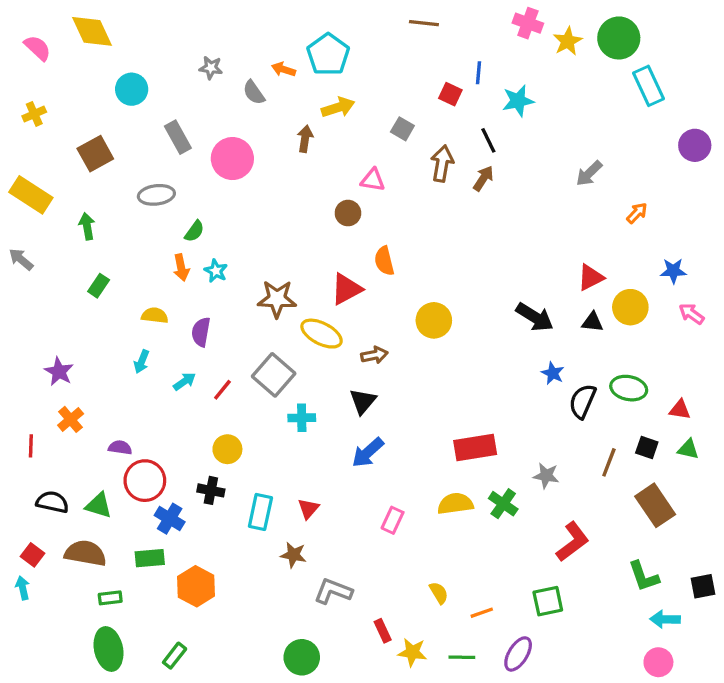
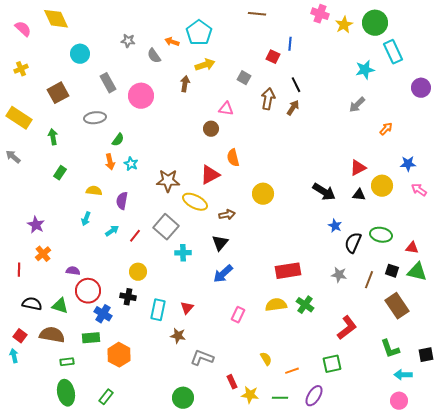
cyan star: (518, 101) -> (365, 70), moved
green triangle: (688, 449) -> (417, 272), size x1.5
gray star: (546, 476) -> (339, 275), moved

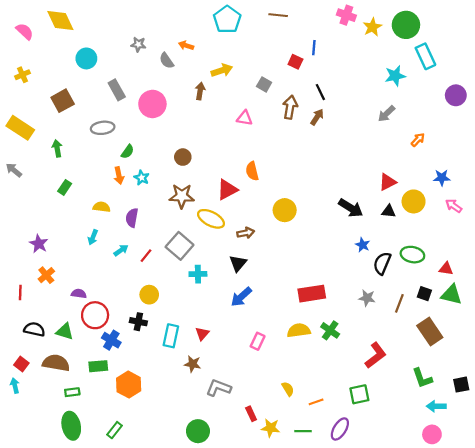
cyan pentagon: (199, 33) -> (227, 19), moved
brown circle: (211, 129) -> (183, 157), moved

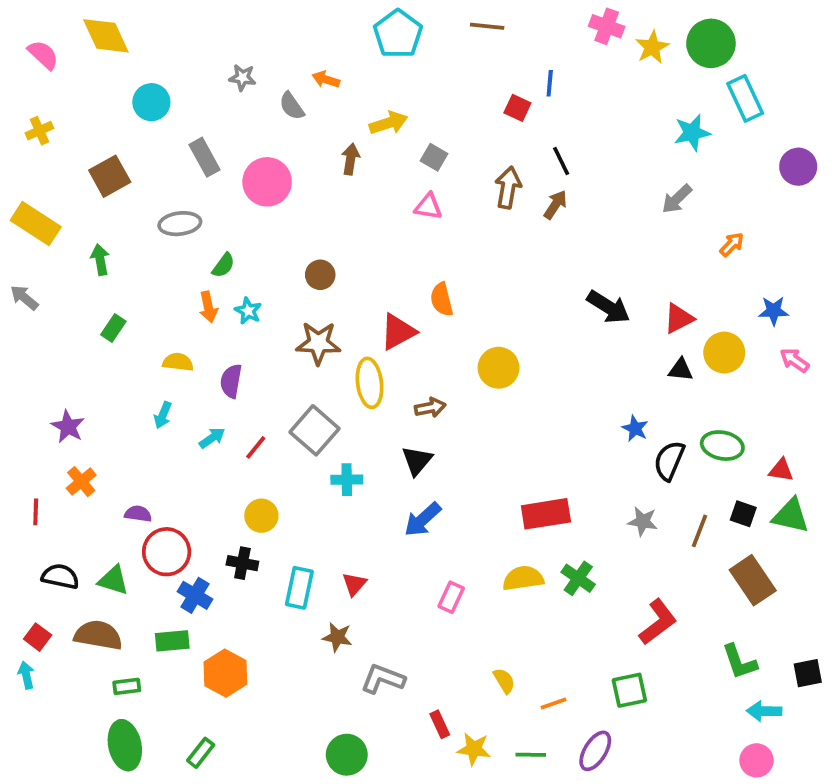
gray square: (264, 84) -> (434, 157), moved
black arrow: (351, 208) -> (609, 307), moved
yellow ellipse: (211, 219) -> (370, 383), turned 56

